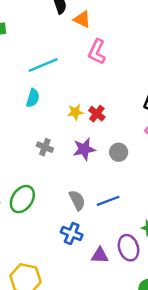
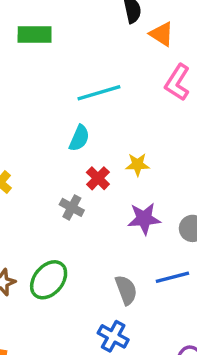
red cross: (97, 114) -> (98, 178), moved
gray cross: (45, 147) -> (72, 207), moved
blue line: (108, 201) -> (172, 277), moved

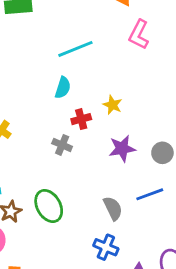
yellow star: (137, 165) -> (112, 105), turned 30
red cross: (98, 178) -> (81, 119), turned 36
green ellipse: (49, 280) -> (49, 206), turned -64

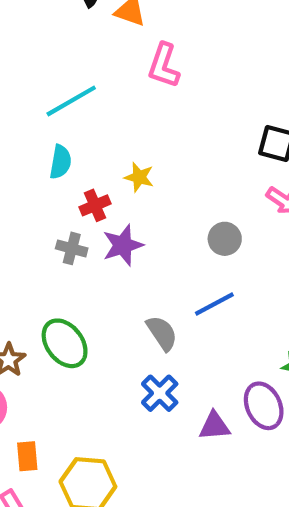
purple star: (122, 149) -> (123, 245), moved
blue cross: (106, 247) -> (160, 393), turned 30

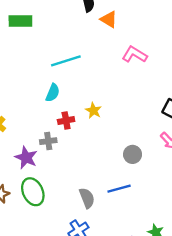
pink L-shape: (164, 66) -> (135, 55), moved, turned 90
purple star: (123, 245) -> (26, 158), moved, turned 30
gray cross: (72, 248) -> (48, 141), turned -35

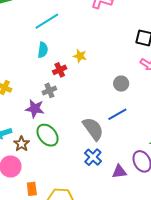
gray semicircle: (87, 198) -> (93, 129), size x1.4

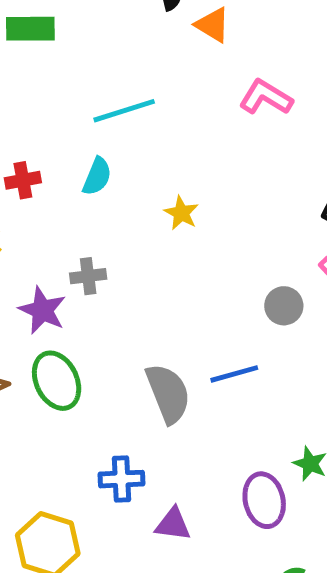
red cross: (60, 70) -> (23, 180), moved
gray circle: (121, 84) -> (284, 306), moved
blue cross: (93, 157) -> (122, 479), moved, turned 30
purple triangle: (119, 172) -> (173, 524), moved

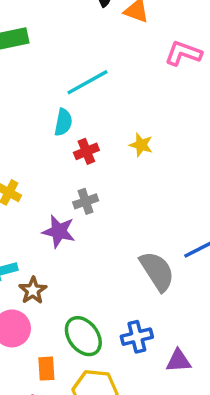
cyan semicircle: (97, 176) -> (63, 122), moved
red cross: (23, 180) -> (86, 151), moved
green ellipse: (57, 381) -> (83, 336), moved

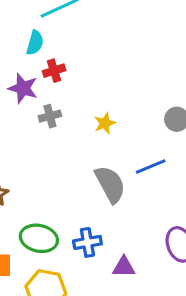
yellow star: (141, 145) -> (105, 123), moved, turned 30
purple star: (59, 231) -> (23, 88), moved
green ellipse: (83, 336) -> (39, 238), turned -45

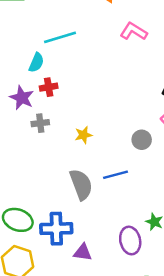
blue cross: (87, 242) -> (56, 229), size x1.4

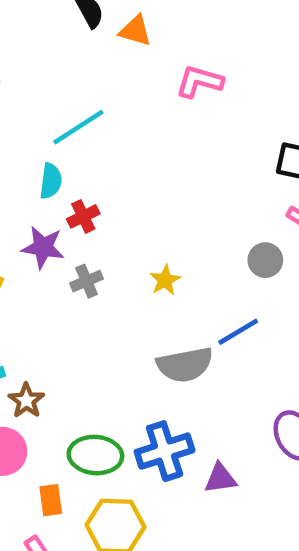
gray semicircle: (81, 184) -> (185, 365), turned 116

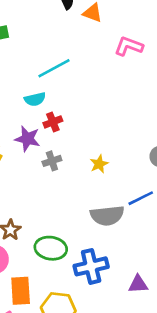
cyan semicircle: (51, 181) -> (35, 99), turned 65
green ellipse: (95, 455) -> (51, 248), moved
purple triangle: (220, 478) -> (138, 284), moved
orange rectangle: (51, 500) -> (21, 291), size x1.5

